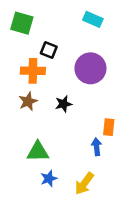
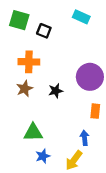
black square: (49, 50) -> (44, 31), moved
purple circle: (90, 68) -> (90, 77), moved
blue arrow: (97, 147) -> (85, 138), moved

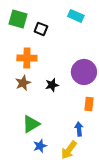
green triangle: (33, 133) -> (31, 124), turned -30

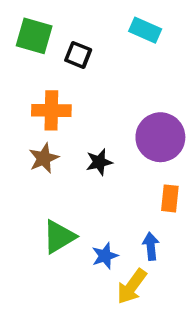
blue star: (40, 146) -> (105, 256), moved

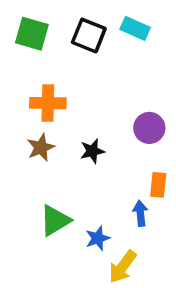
black square: (78, 55) -> (89, 35), moved, size x1.4
purple circle: (160, 137) -> (149, 128), size x0.7
blue arrow: (151, 246) -> (140, 213), moved

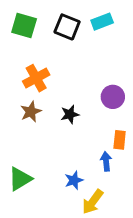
cyan rectangle: (135, 28) -> (102, 22), turned -45
orange cross: (48, 103) -> (36, 78), turned -30
green triangle: (55, 220) -> (20, 179), moved

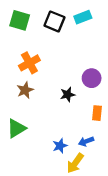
black star: (70, 114) -> (68, 95), moved
blue arrow: (106, 161) -> (86, 141), moved, turned -104
green triangle: (20, 179) -> (16, 128), moved

